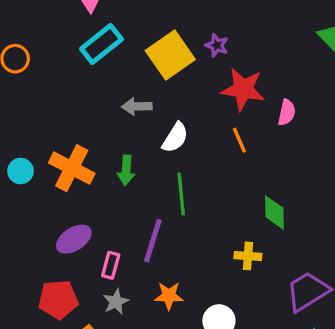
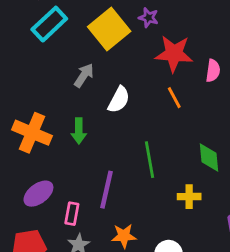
gray arrow: (137, 106) -> (84, 75), turned 130
green line: (181, 194) -> (149, 160), moved

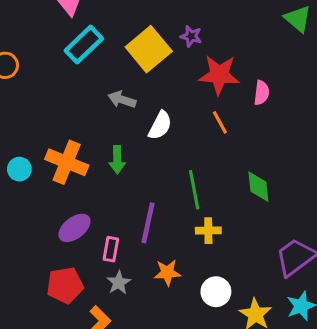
gray arrow: (84, 75) -> (122, 100), turned -105
yellow cross: (189, 197) -> (208, 231), moved

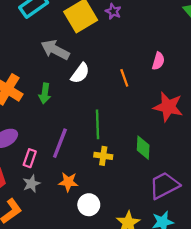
red star: (219, 75) -> (168, 107), moved
gray arrow: (122, 100) -> (55, 50), size x1.4
green diamond: (258, 187) -> (143, 148), moved
white circle: (216, 292) -> (89, 205), moved

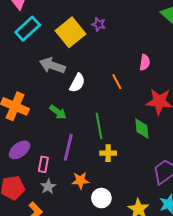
green arrow: (45, 93) -> (58, 112), moved, turned -54
green diamond: (143, 148) -> (142, 129), moved

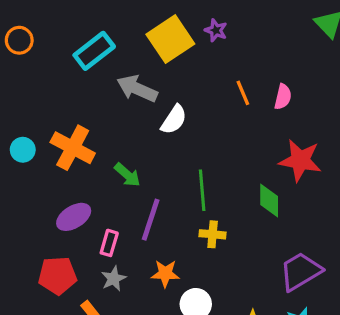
cyan rectangle: (28, 29) -> (94, 51), moved
orange line: (117, 82) -> (243, 93), moved
green arrow: (58, 112) -> (127, 175), moved

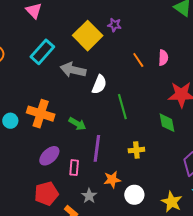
green line: (202, 190) -> (122, 107), moved
gray star: (114, 279) -> (89, 196), moved

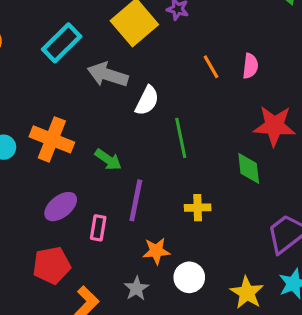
gray star: (89, 196) -> (136, 288), moved

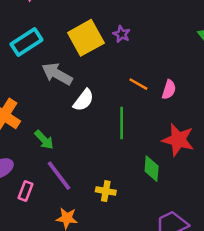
orange line: (211, 67) -> (138, 84), turned -42
green line: (181, 138) -> (122, 123), moved
purple line: (136, 200) -> (59, 176), turned -60

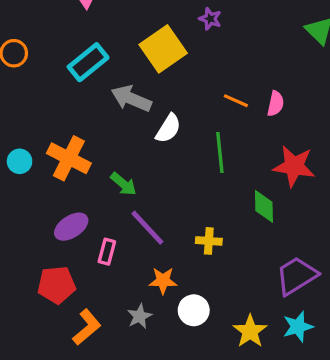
purple star: (122, 34) -> (210, 19), moved

